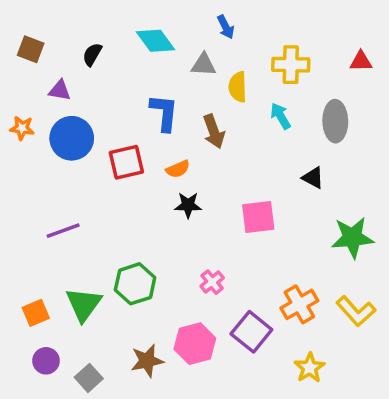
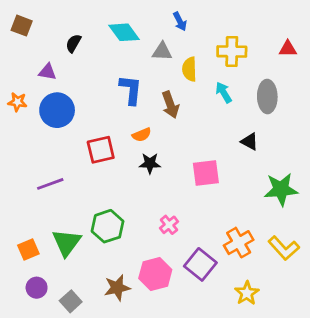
brown square: (31, 49) -> (22, 26), moved
red square: (126, 162) -> (101, 150), moved

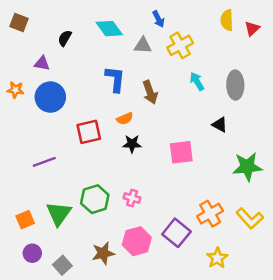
red triangle: (288, 49) -> (252, 29), moved, turned -42
yellow cross: (232, 51) -> (180, 45), moved, turned -30
yellow semicircle: (189, 69) -> (227, 20), moved
pink cross: (169, 225) -> (132, 198), moved, turned -35

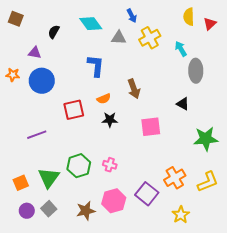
cyan arrow: (197, 81) -> (181, 49), moved
brown arrow: (150, 92) -> (134, 89), moved
yellow L-shape: (250, 218) -> (208, 182), turned -70
gray square: (62, 265) -> (49, 209), moved

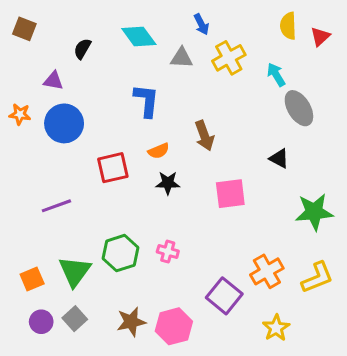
gray ellipse: (196, 71) -> (299, 108), turned -30
pink hexagon: (114, 201) -> (174, 326), moved

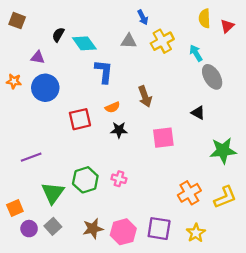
cyan diamond: (139, 36) -> (84, 43), moved
purple line: (56, 206) -> (31, 157), moved
orange square: (32, 279) -> (15, 208), moved
purple square: (224, 296) -> (159, 229), moved, turned -30

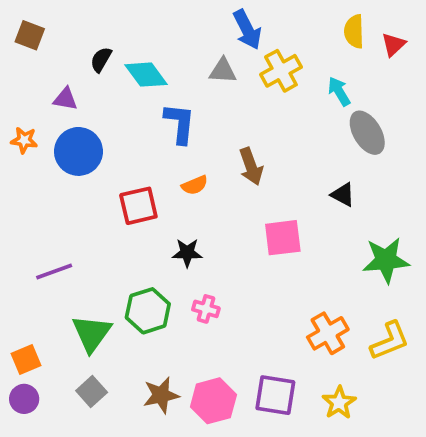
blue arrow: (143, 17) -> (247, 30), size x1.5
black star: (119, 130) -> (187, 253), moved
purple circle: (29, 229) -> (24, 399), moved

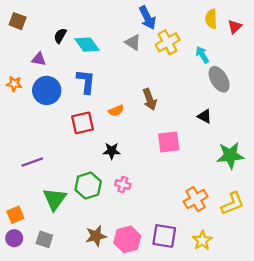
gray triangle: (223, 71) -> (133, 42), turned 30
blue L-shape: (180, 123) -> (86, 82), moved
gray square: (92, 391) -> (44, 239), moved, turned -30

